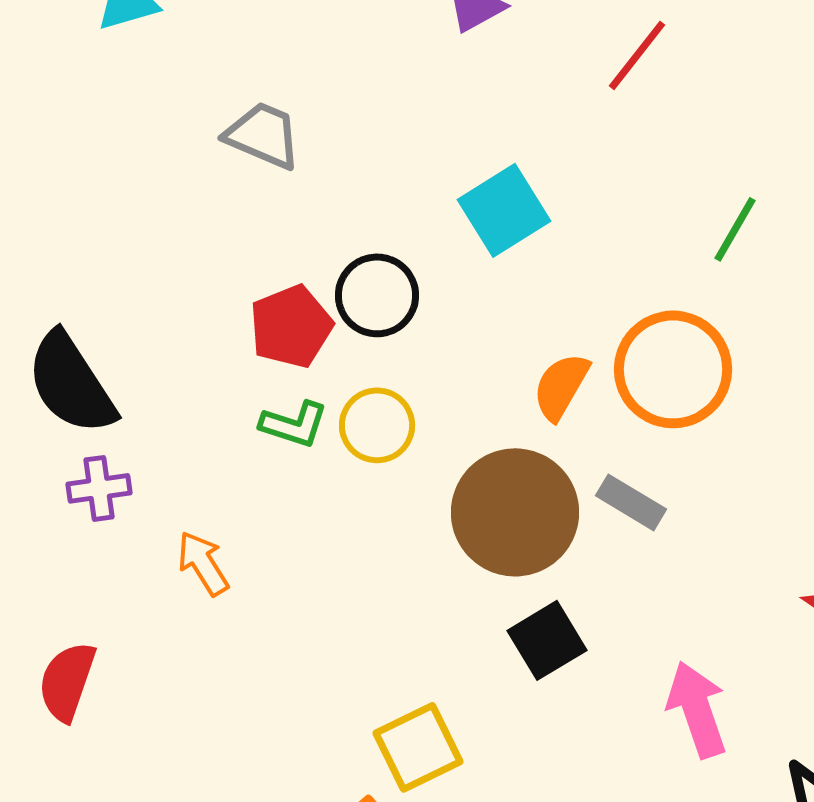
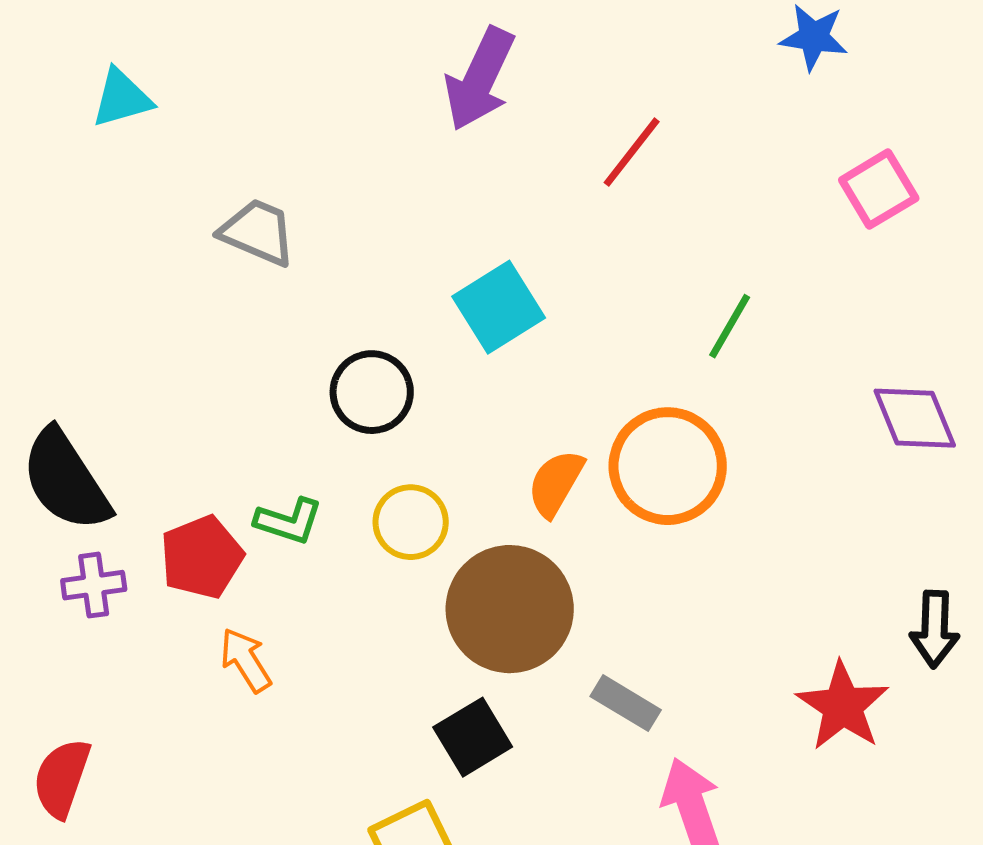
red pentagon: (291, 326) -> (202, 557), moved
yellow circle: (377, 425) -> (411, 522), moved
gray rectangle: (631, 502) -> (626, 703), moved
orange arrow: (203, 563) -> (246, 660), moved
black square: (547, 640) -> (473, 737), moved

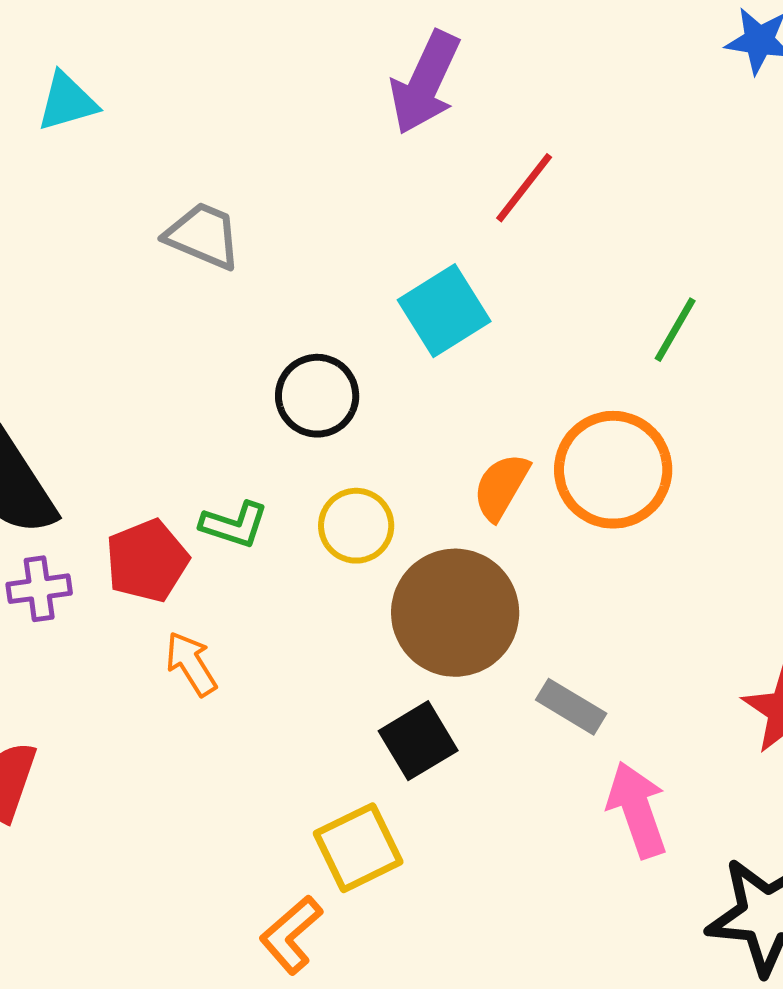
red line: (632, 152) -> (524, 188), moved

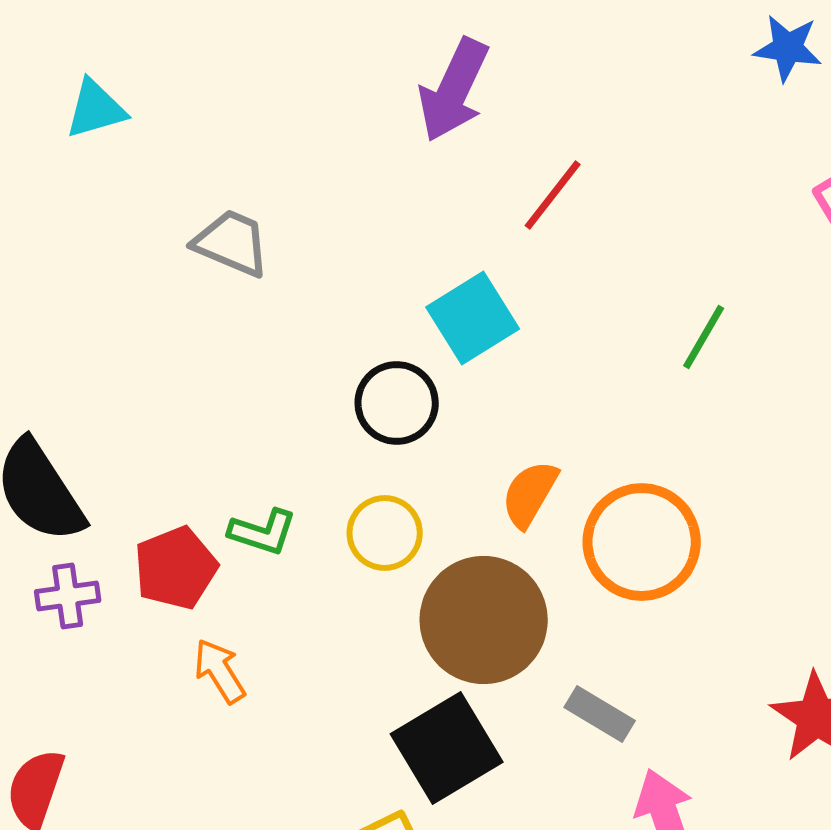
black circle: (317, 396) -> (397, 403), moved
orange circle: (613, 470) -> (642, 542), moved
black square: (418, 741) -> (447, 748), size x1.4

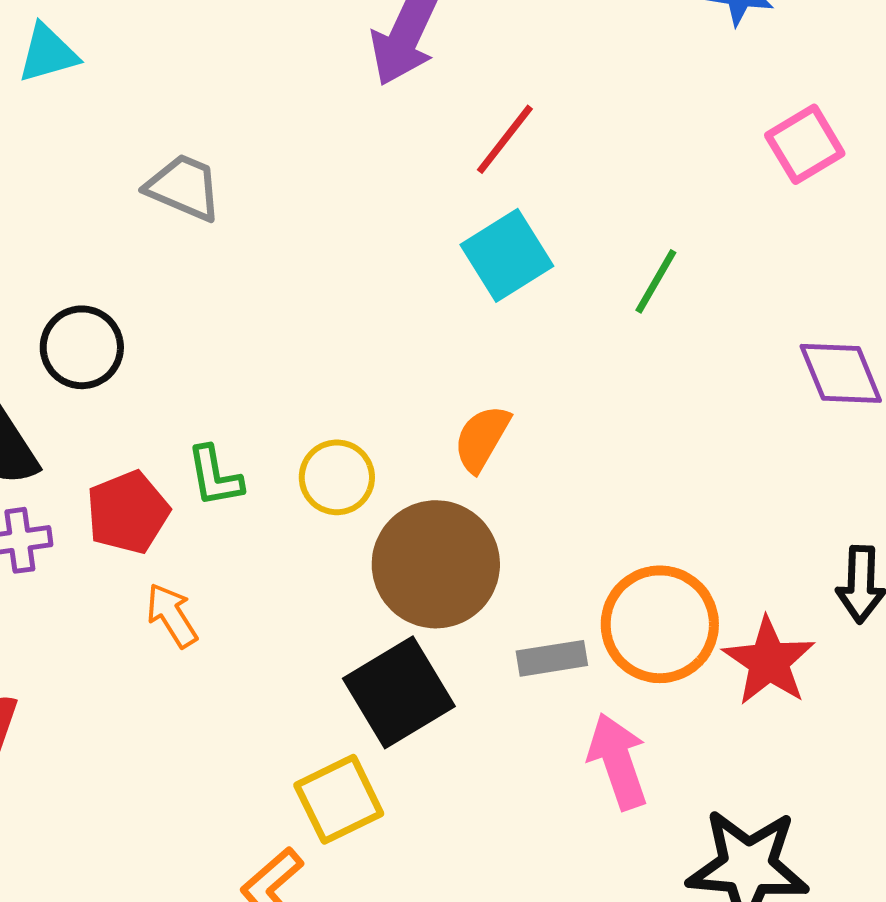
cyan square: (473, 318) -> (507, 255), moved
black circle: (397, 403) -> (82, 347), moved
green L-shape: (263, 532) -> (215, 476), turned 62
orange circle: (642, 542) -> (660, 624), moved
gray rectangle: (600, 714) -> (552, 658), turned -40

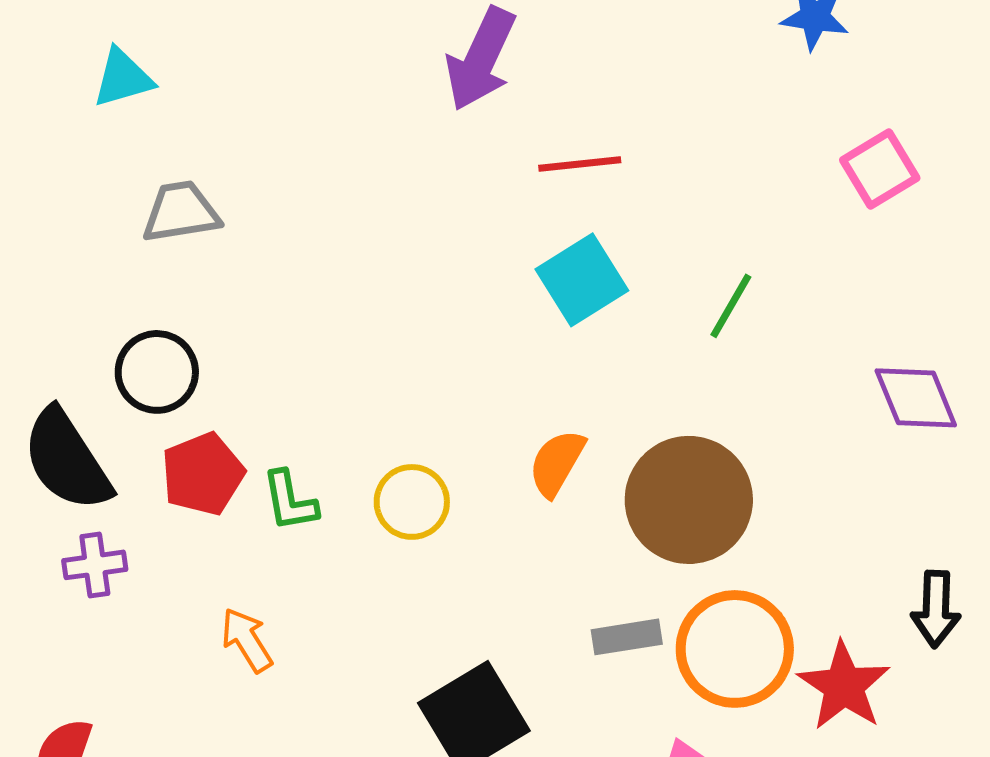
red line: (505, 139) -> (580, 164), turned 46
gray trapezoid: (184, 187) -> (181, 212), moved, turned -32
red pentagon: (128, 512) -> (203, 474), moved
brown circle: (436, 564) -> (689, 500), moved
gray rectangle: (552, 658) -> (627, 637), moved

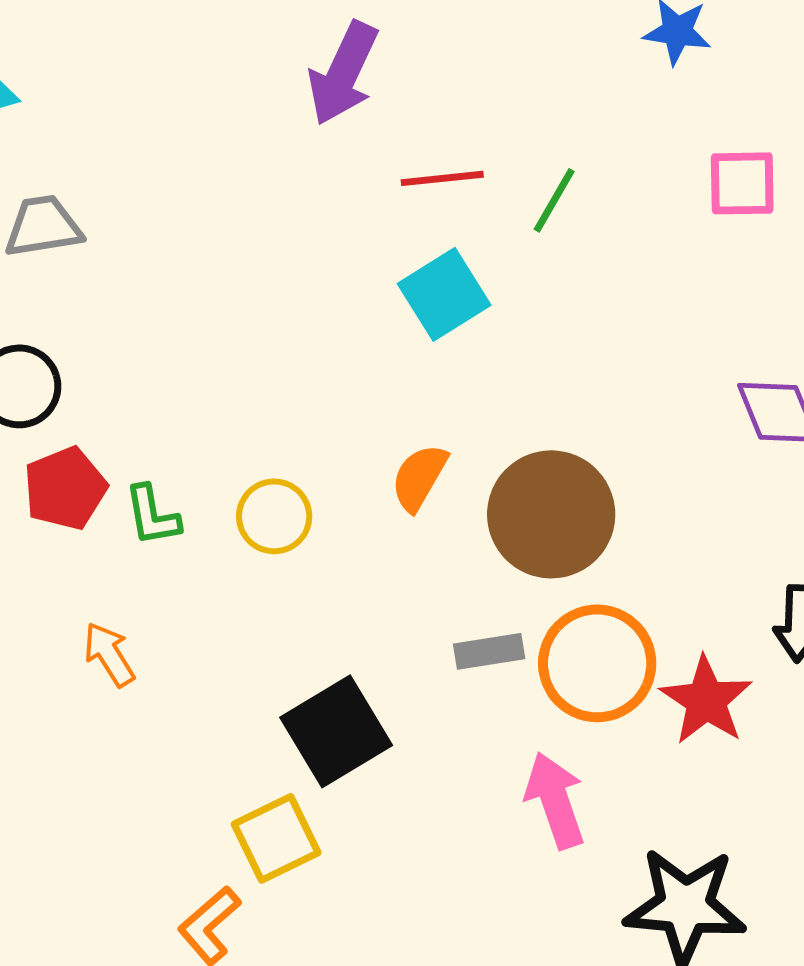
pink square: (880, 169) -> (742, 183), turned 30
green line: (731, 306) -> (554, 200), moved

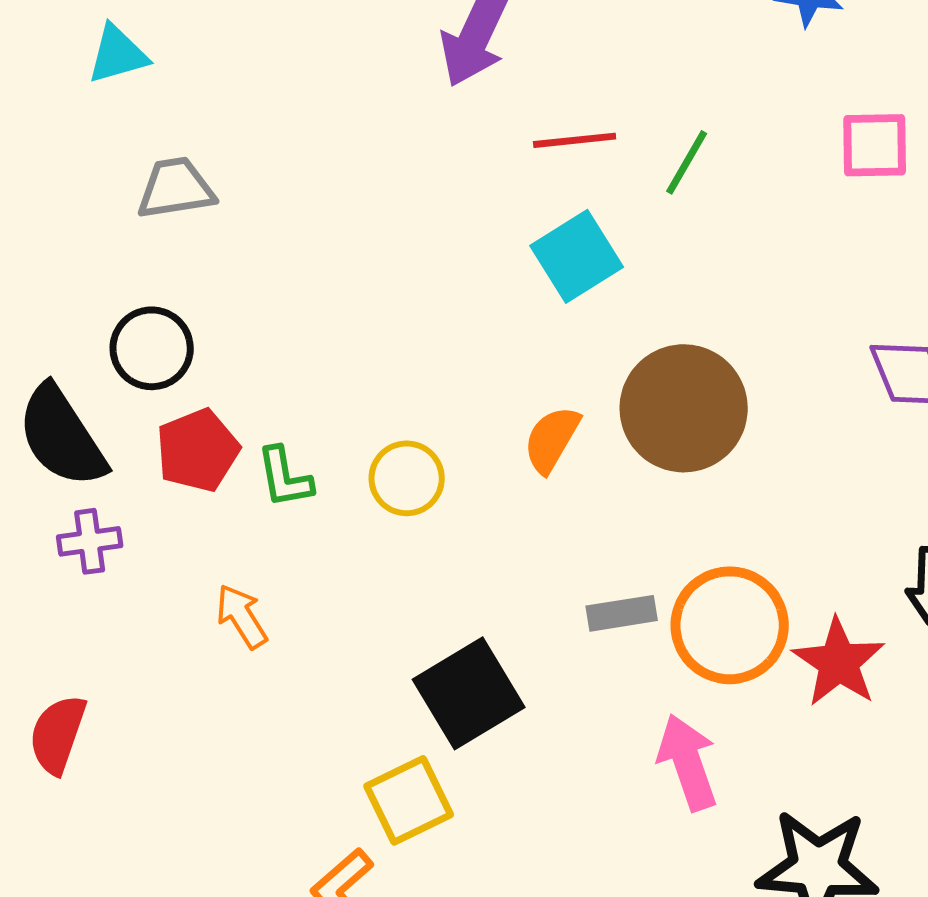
brown circle: (551, 514) -> (684, 408), moved

